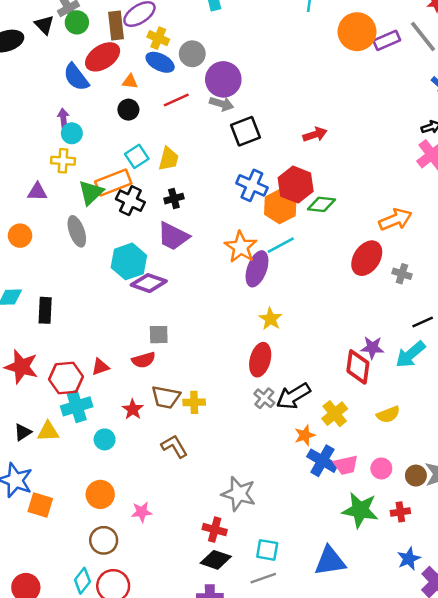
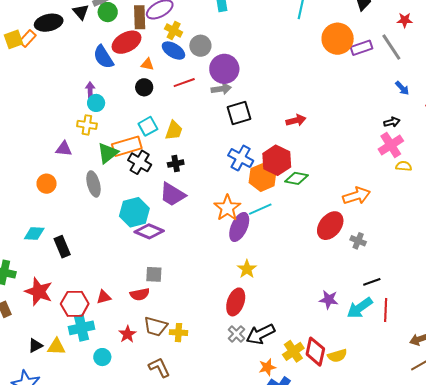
gray arrow: (222, 104) -> (221, 89), turned -30
black rectangle: (45, 310) -> (62, 247), turned -30
red diamond: (358, 367) -> (315, 352), moved

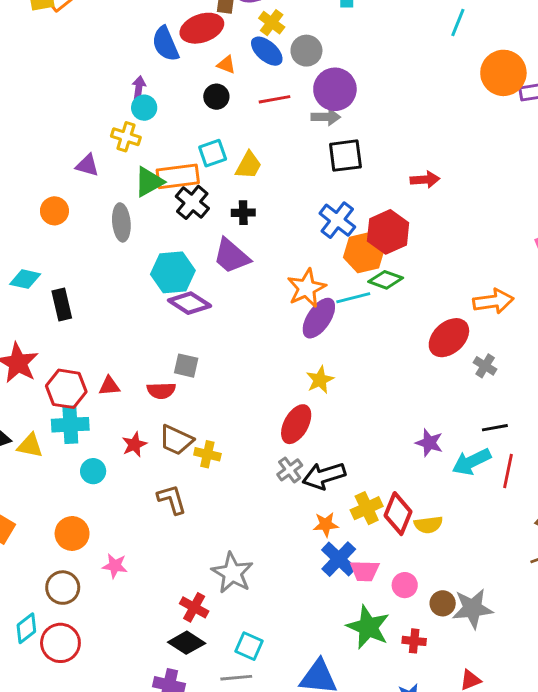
green diamond: (297, 178) -> (386, 280), moved

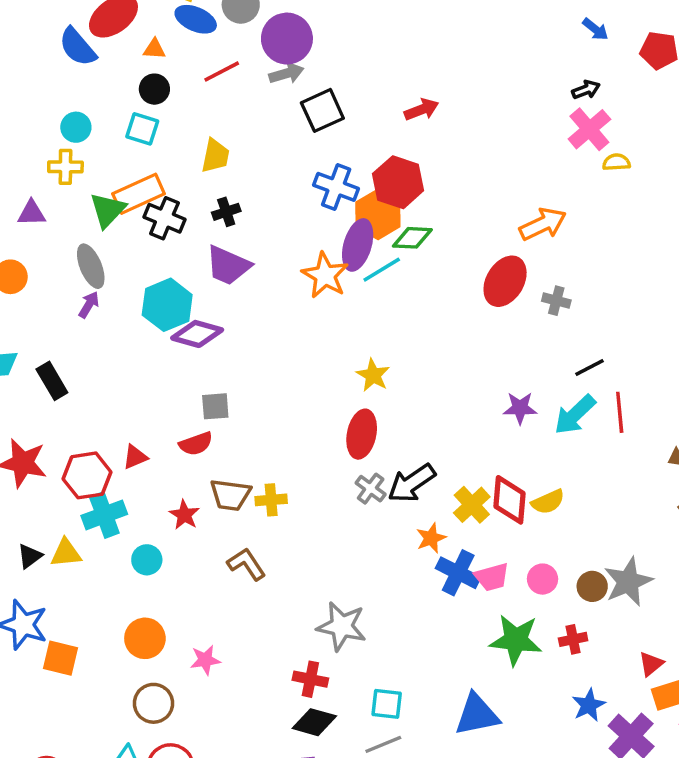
purple arrow: (139, 88) -> (89, 305), moved, turned 40
cyan square: (213, 153) -> (142, 129), moved, turned -36
purple ellipse: (319, 318) -> (358, 245), moved

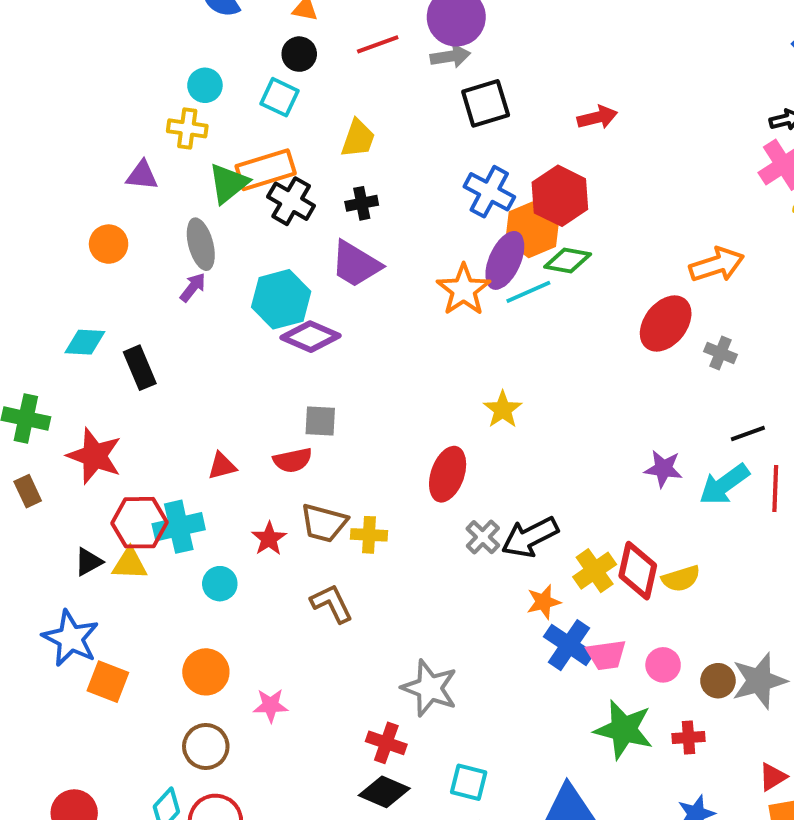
red ellipse: (362, 434) -> (448, 474), moved
red hexagon: (87, 475) -> (139, 523), moved

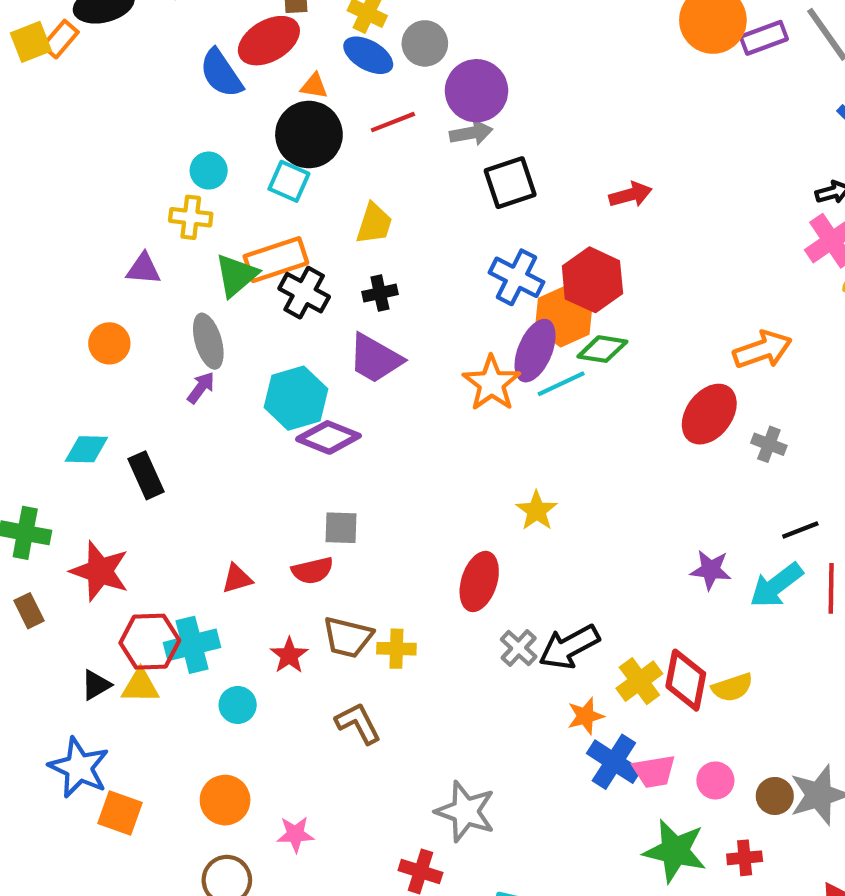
black circle: (299, 54) -> (309, 135), size x1.8

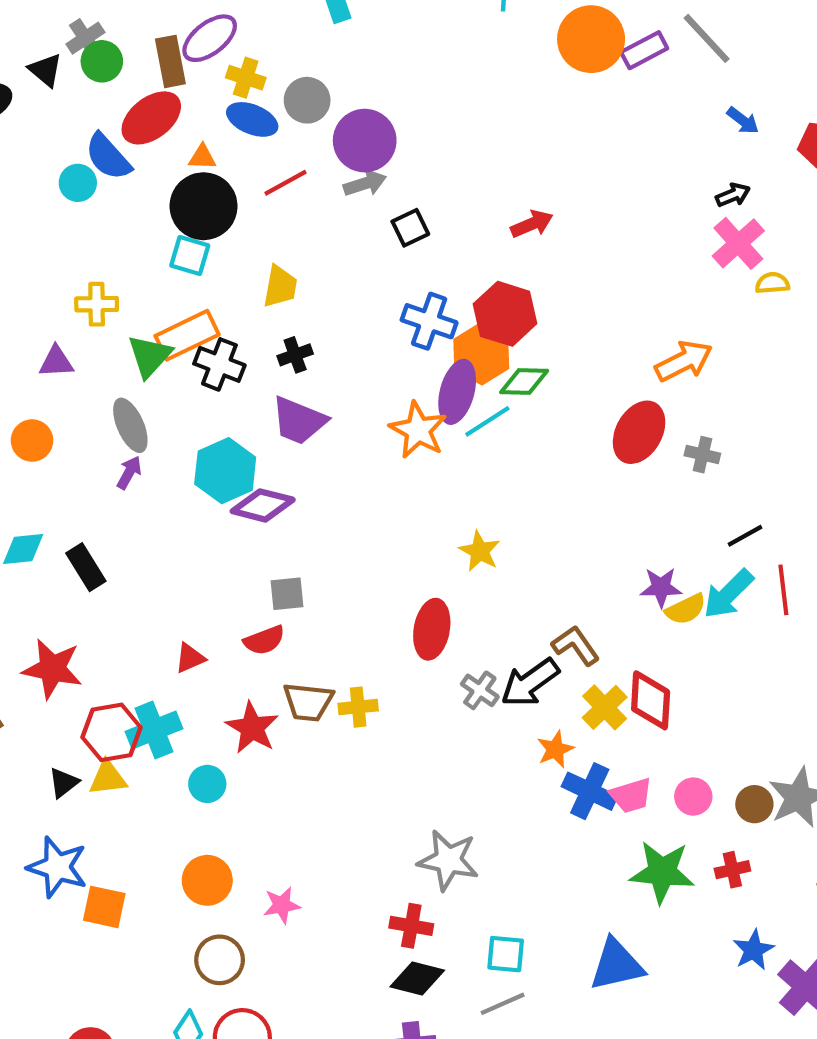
cyan circle: (209, 171) -> (78, 183), moved
black square: (510, 183) -> (410, 228), size x0.7
red star: (289, 655) -> (252, 728), size x1.4
yellow semicircle: (732, 687) -> (686, 609), moved
brown L-shape: (358, 723) -> (576, 646), moved

